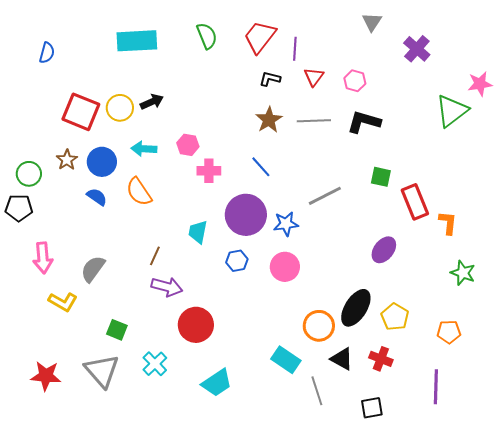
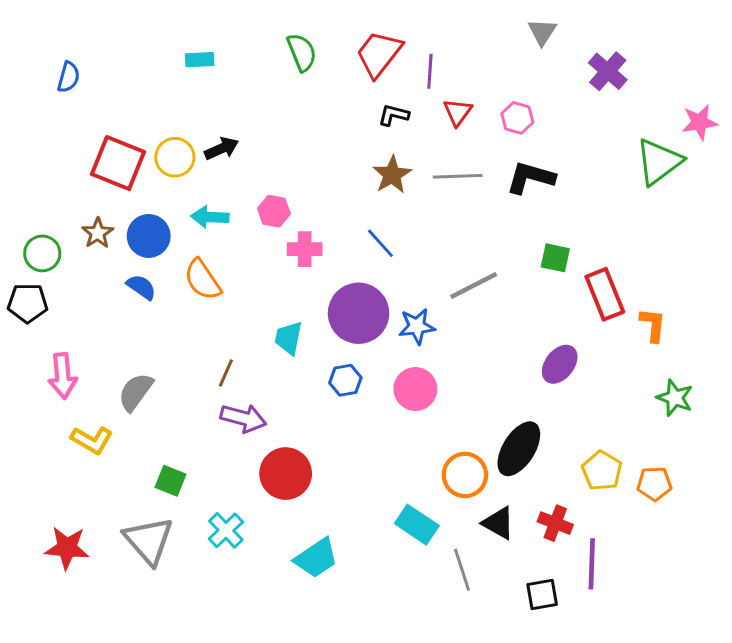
cyan rectangle: (137, 41) -> (200, 60), size x0.5
yellow pentagon: (395, 317) -> (602, 471), moved
purple line: (436, 387) -> (592, 564), moved

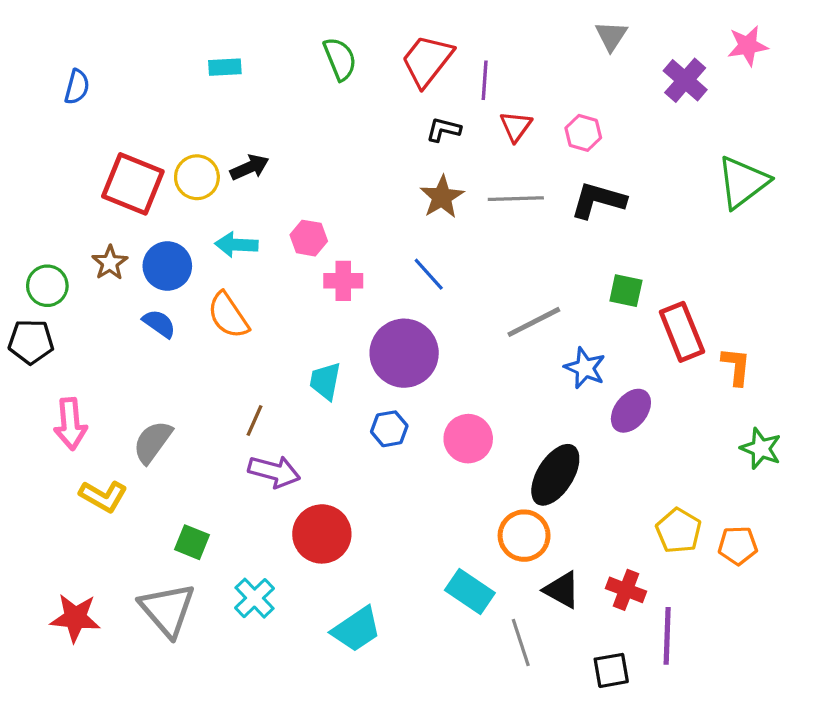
pink star: (700, 122) -> (748, 46), moved
blue star: (417, 326) -> (585, 368), moved, turned 30
black ellipse: (519, 449) -> (555, 475), moved

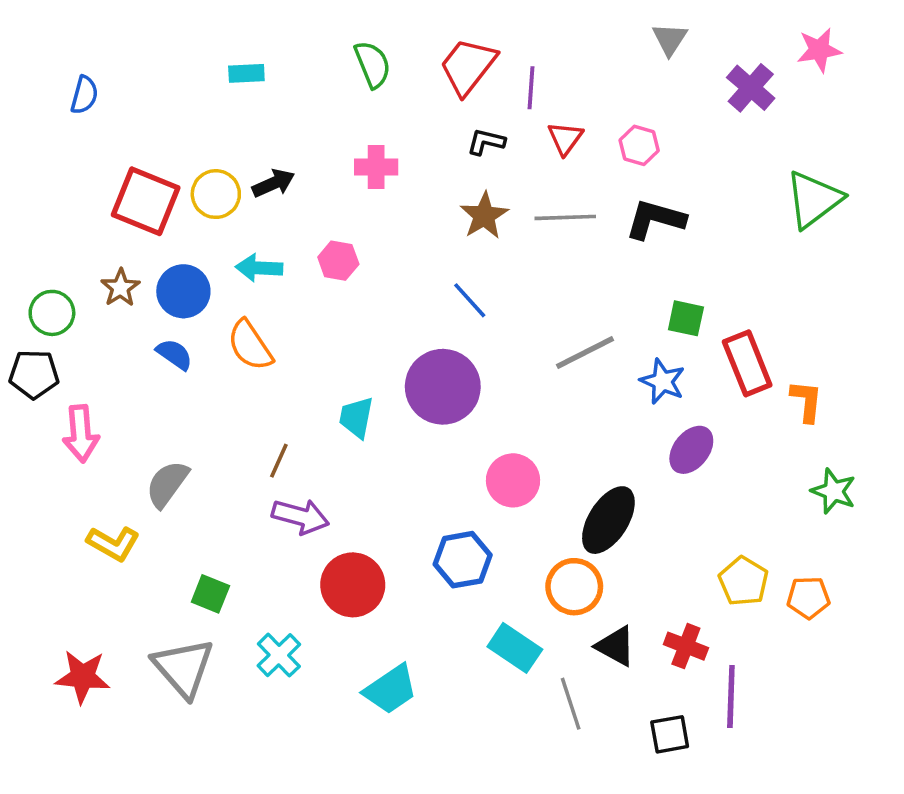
pink cross: (343, 281) -> (376, 167), moved
blue star: (585, 368) -> (662, 381), moved
pink arrow: (70, 424) -> (81, 434), moved
blue hexagon: (389, 429) -> (463, 560), moved, size x1.4

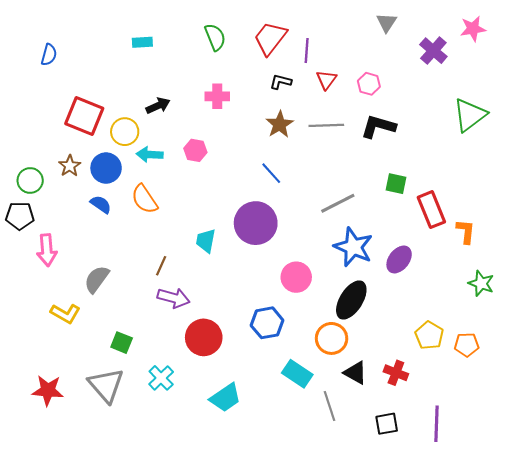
yellow circle: (216, 194) -> (125, 132), moved
blue star: (662, 381) -> (353, 247), moved, size x1.5
purple line: (731, 697) -> (437, 424), moved

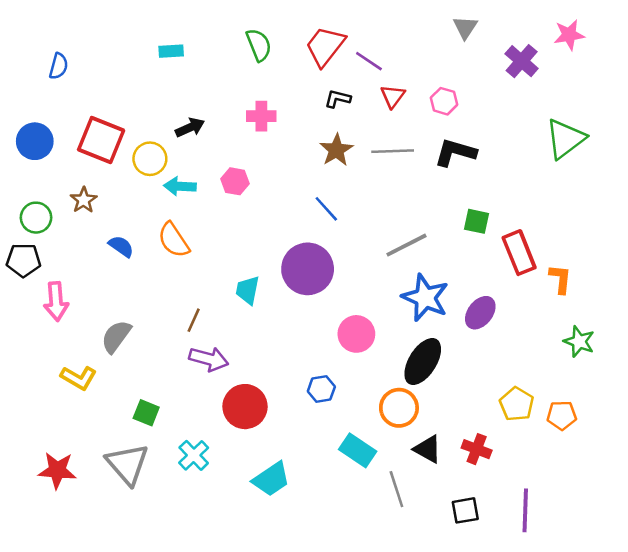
purple line: (307, 51) -> (369, 61), turned -60
blue circle: (106, 168) -> (35, 141), moved
blue hexagon: (267, 323) -> (321, 389), size x0.7

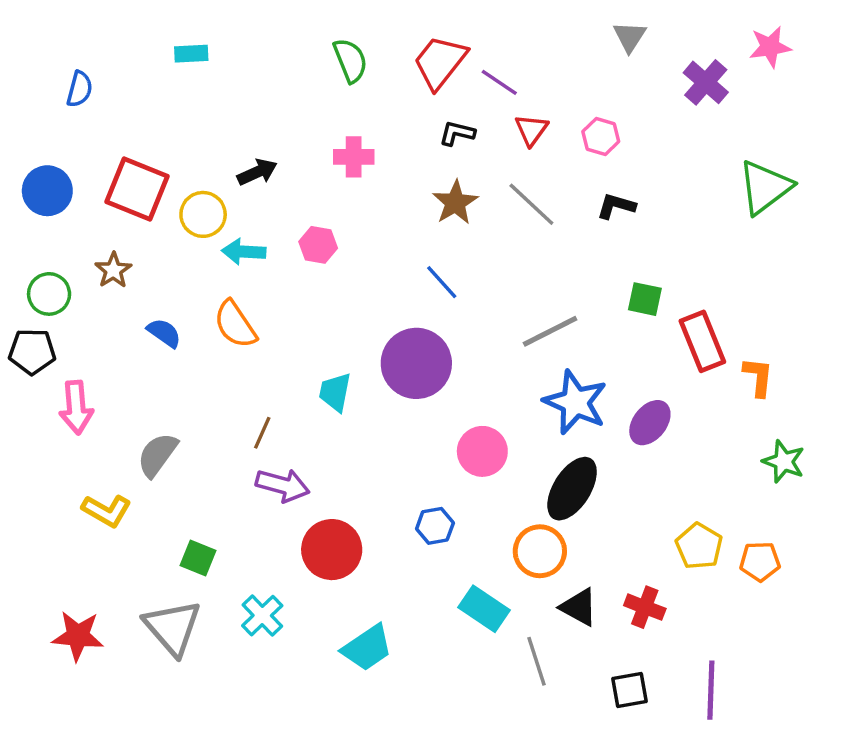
cyan rectangle: (171, 51) -> (191, 54), moved
gray line: (393, 151) -> (531, 204), turned 45
black L-shape: (455, 152) -> (616, 206), size x0.7

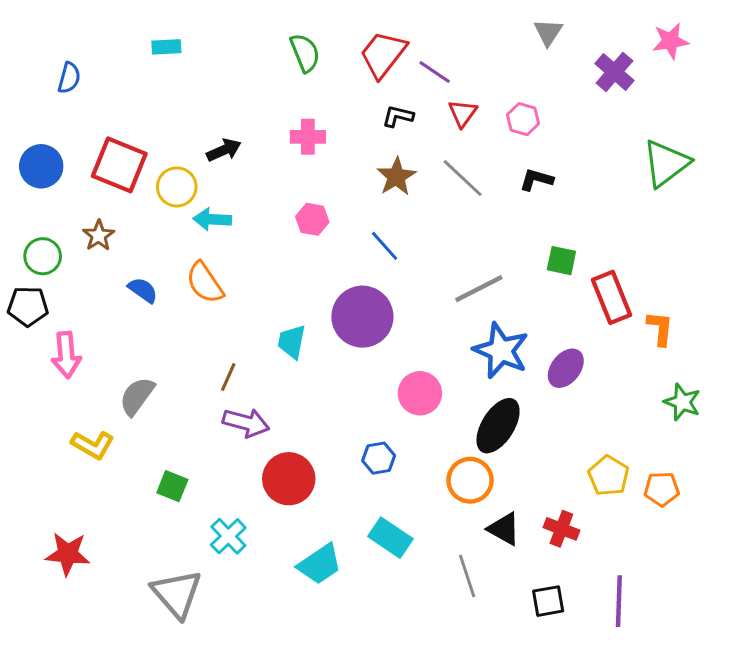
pink hexagon: (318, 245) -> (312, 219), moved
cyan rectangle: (484, 609) -> (390, 538), moved
gray triangle: (173, 627) -> (177, 594), moved

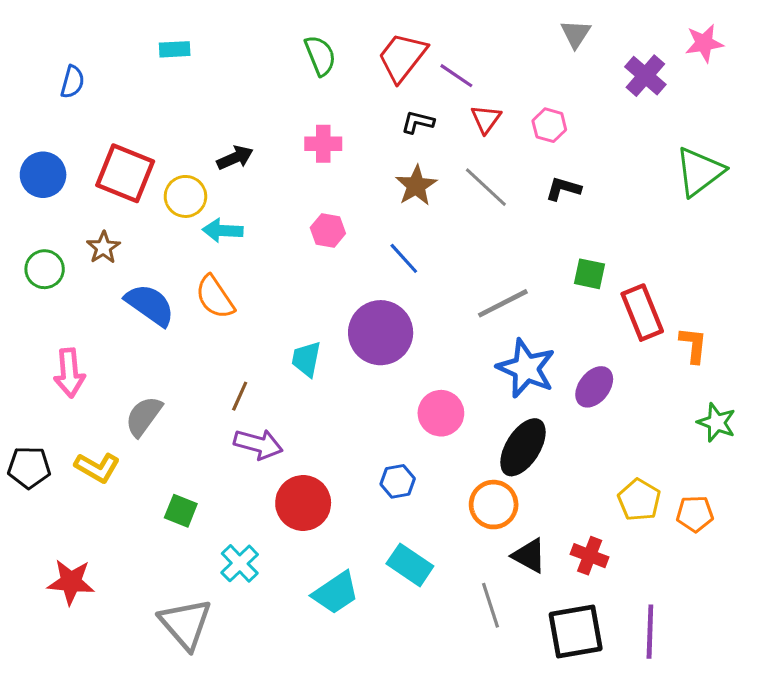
blue semicircle: (143, 290) -> (150, 305), size x1.6
black pentagon: (28, 306) -> (29, 467), moved
black square: (548, 601) -> (576, 632), size x1.6

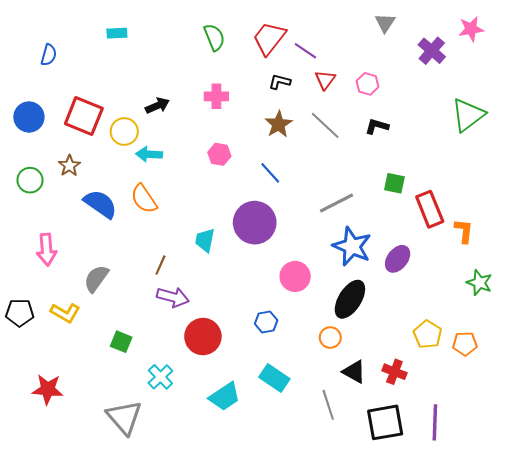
orange circle: (494, 505) -> (330, 338), size x0.7

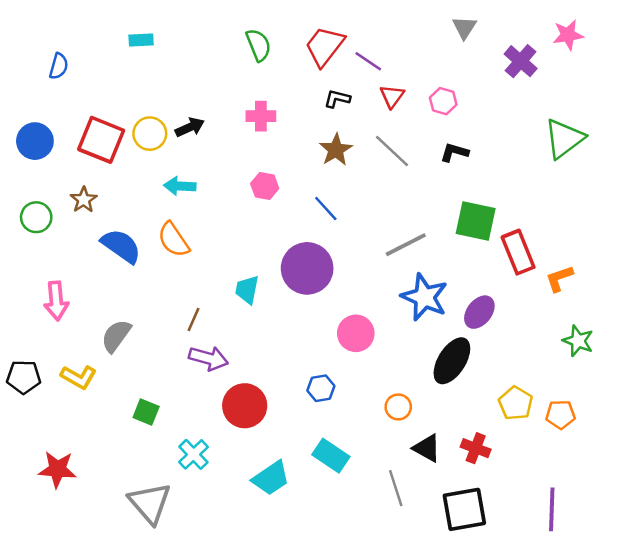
yellow circle: (124, 131) -> (150, 134), moved
green square: (394, 183) -> (476, 221), size x1.6
orange L-shape: (464, 231) -> (559, 278), turned -115
black ellipse: (350, 299) -> (452, 361), moved
purple line: (435, 422) -> (552, 509), moved

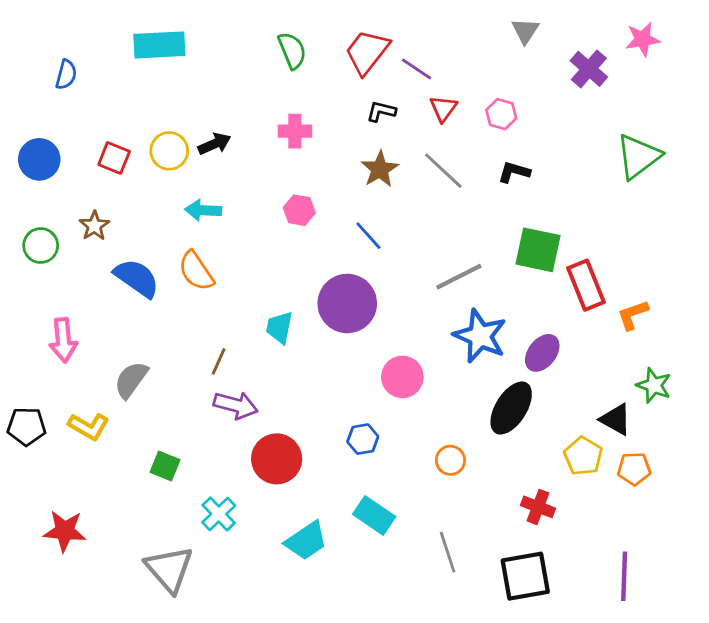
cyan rectangle: (141, 40) -> (159, 45), size x1.8
red square: (101, 140) -> (114, 158), size x0.6
black triangle: (427, 448) -> (616, 419), moved

